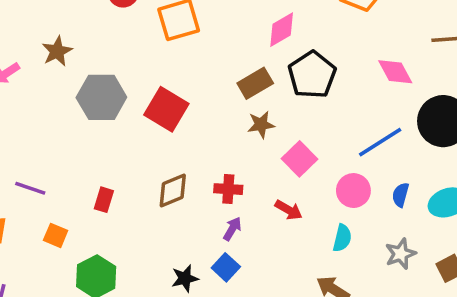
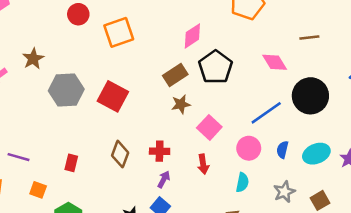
brown diamond: (173, 191) -> (120, 154), turned -45
red arrow: (289, 210) -> (203, 164), turned 54

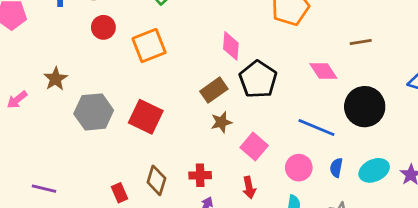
pink diamond: (192, 36) -> (231, 46), turned -50
blue line: (266, 113) -> (316, 128), turned 60
red rectangle: (71, 163) -> (120, 193), moved, turned -35

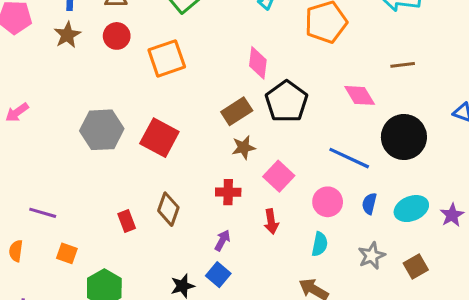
brown star: (56, 79) -> (67, 35), moved
red cross: (200, 175) -> (228, 192), moved

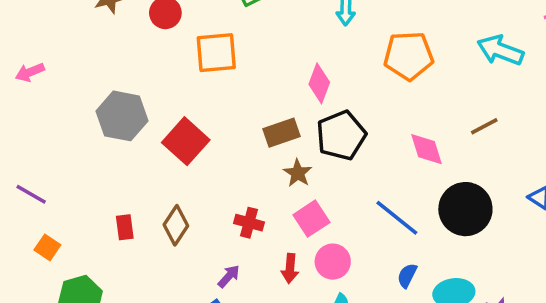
brown line: (403, 65) -> (484, 126), turned -35
brown star: (244, 147) -> (298, 173), moved, turned 30
pink circle: (328, 202) -> (333, 262), moved

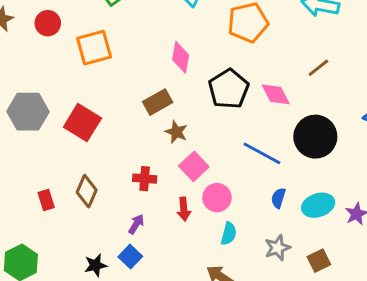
black pentagon: (341, 135) -> (229, 89), moved

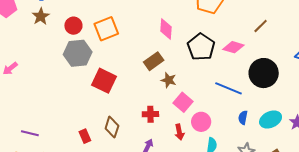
red circle: (48, 23) -> (73, 26), moved
pink diamond: (276, 94) -> (233, 47), turned -40
gray hexagon: (28, 112) -> (78, 53), moved

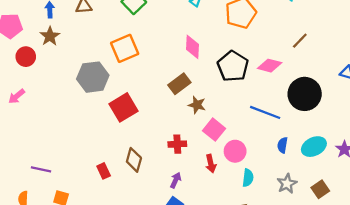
red circle: (73, 26) -> (26, 57), moved
red square: (104, 81) -> (124, 107), turned 35

